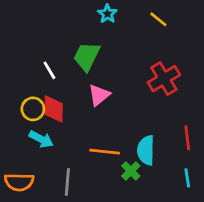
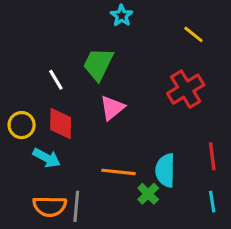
yellow line: (158, 19) -> (193, 34), moved
yellow circle: (33, 109) -> (22, 125), moved
orange semicircle: (19, 182) -> (50, 206), moved

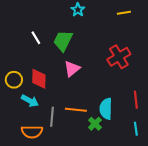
yellow line: (193, 34) -> (124, 13), moved, turned -48
white line: (56, 80) -> (36, 38), moved
gray line: (76, 206) -> (52, 117), moved

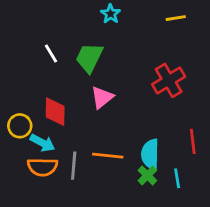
yellow circle: (14, 80) -> (20, 126), moved
green cross: (95, 124) -> (147, 175), moved
cyan line: (136, 129) -> (177, 178), moved
orange semicircle: (32, 132) -> (42, 167), moved

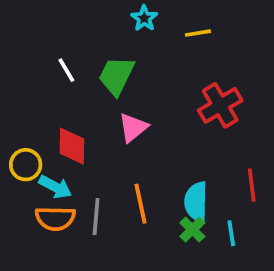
yellow line: (176, 18) -> (198, 33), moved
orange line: (108, 156) -> (141, 204), turned 72

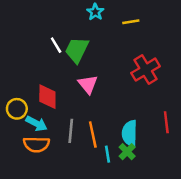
white line: (66, 70) -> (56, 45), moved
pink triangle: (133, 128) -> (88, 84), turned -30
gray line: (96, 217) -> (71, 131), moved
cyan line: (231, 233) -> (108, 154), moved

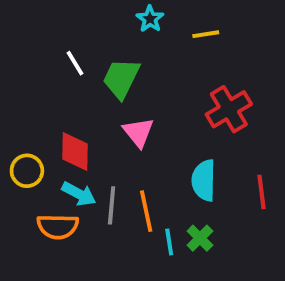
white line: (56, 45) -> (75, 63), moved
cyan arrow: (36, 124) -> (79, 194), moved
cyan semicircle: (130, 133) -> (204, 180), moved

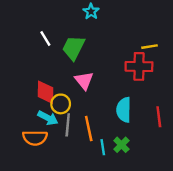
yellow line: (206, 34) -> (150, 47), moved
red cross: (229, 109) -> (139, 66), turned 32
yellow circle: (27, 171) -> (61, 104), moved

